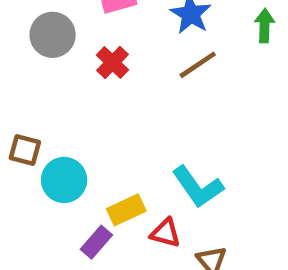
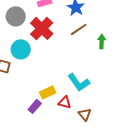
green arrow: (264, 26) -> (102, 41), moved
red cross: (112, 62) -> (42, 28), size x1.6
cyan circle: (64, 180) -> (21, 49), moved

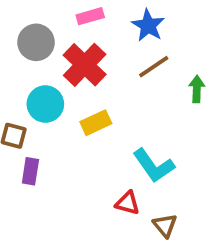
yellow rectangle: (48, 92) -> (96, 123), moved
purple rectangle: (35, 106) -> (30, 171), moved, turned -32

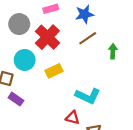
blue star: (148, 26) -> (84, 14), turned 30
cyan L-shape: (154, 166) -> (88, 96), turned -30
purple rectangle: (30, 171) -> (16, 99), turned -64

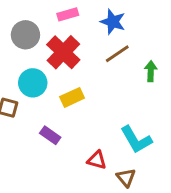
blue star: (84, 14) -> (113, 22), turned 30
cyan L-shape: (88, 96) -> (136, 140), moved, turned 35
purple rectangle: (16, 99) -> (50, 135), moved

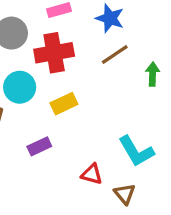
red cross: (63, 52) -> (54, 53), turned 36
purple rectangle: (50, 135) -> (39, 146), turned -60

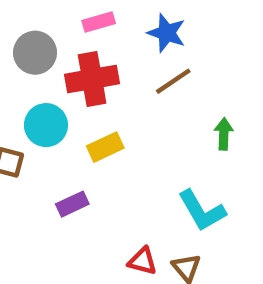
green arrow: (153, 74) -> (224, 134), moved
red triangle: (92, 174) -> (143, 261), moved

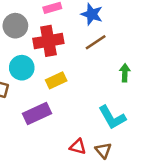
purple rectangle: (72, 204) -> (37, 114), size x1.5

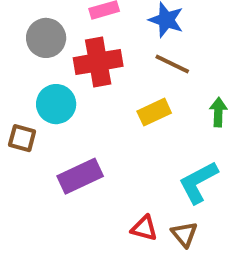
brown line: (96, 42) -> (172, 64), turned 60
yellow rectangle: (56, 80) -> (154, 112), moved
cyan L-shape: (112, 117) -> (198, 182), turned 92

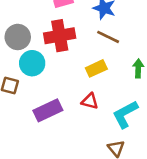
gray circle: (46, 38) -> (18, 37), moved
red triangle: (144, 228) -> (90, 101), moved

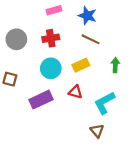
red cross: (60, 36) -> (51, 38), size x0.7
cyan circle: (32, 63) -> (51, 68), moved

